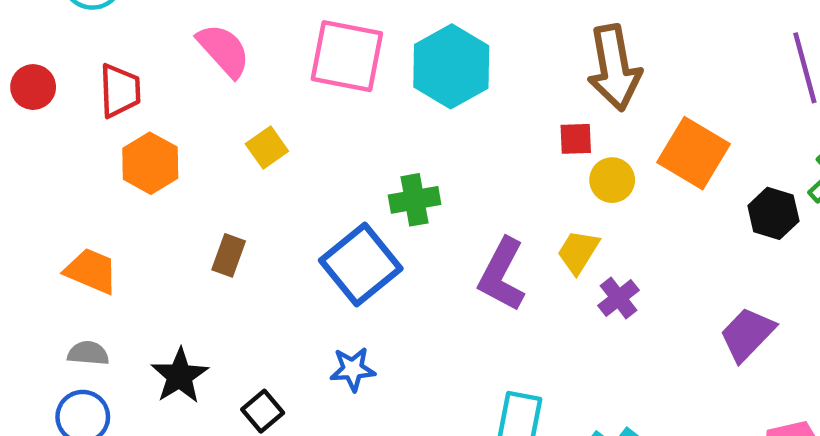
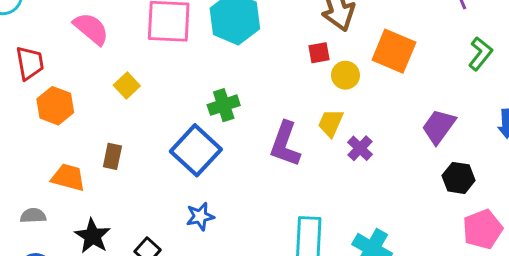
black hexagon: (773, 213) -> (459, 178), moved
orange trapezoid: (91, 271) -> (68, 177), moved
purple trapezoid: (747, 334) -> (439, 126), moved
gray semicircle: (88, 353) -> (33, 216), moved

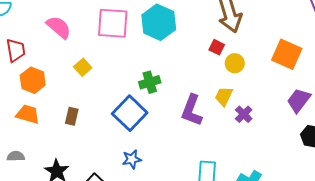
orange square: (394, 51) -> (287, 54), moved
red square: (319, 53) -> (217, 47), turned 35
orange trapezoid: (68, 177) -> (28, 114), moved

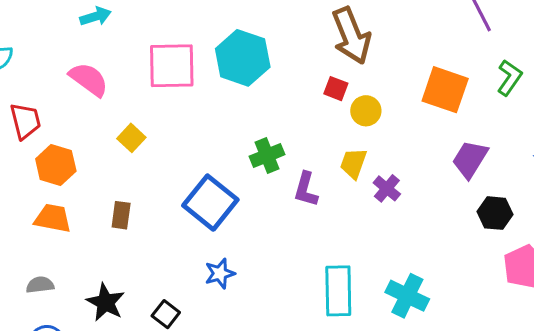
green cross: (150, 82) -> (267, 155), moved
purple L-shape: (192, 110) -> (306, 189), size x0.7

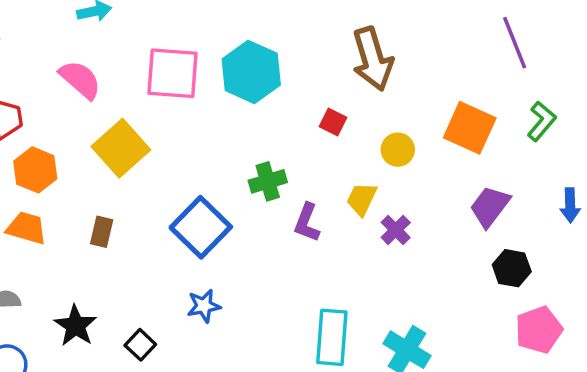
red square: (336, 89) -> (333, 122), moved
yellow circle: (366, 111) -> (398, 150), moved
yellow square: (131, 138) -> (121, 148), size x1.8

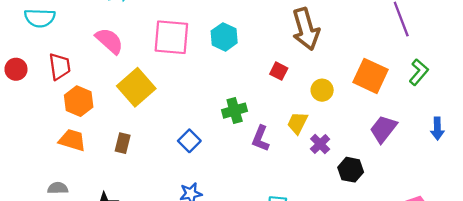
cyan hexagon: (251, 72) -> (224, 37), size x0.7
blue square: (201, 227) -> (189, 141), size x0.6
black hexagon: (512, 268) -> (351, 170), moved

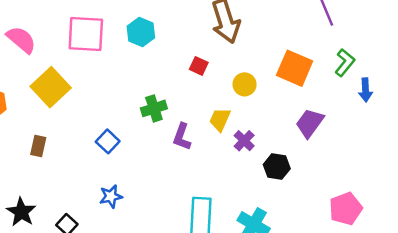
blue arrow: (437, 129) -> (366, 90), moved

